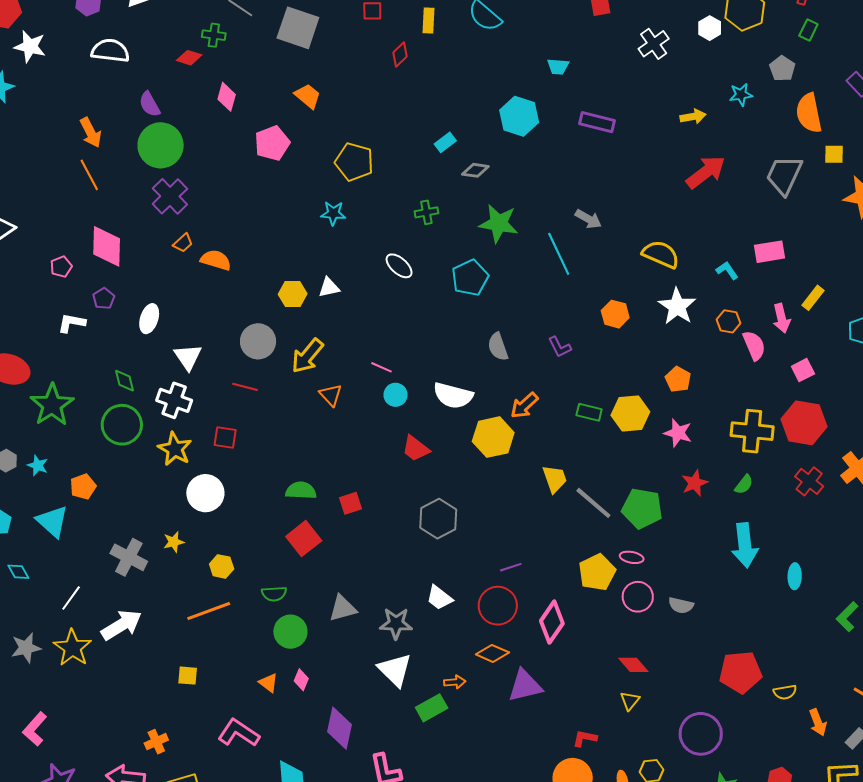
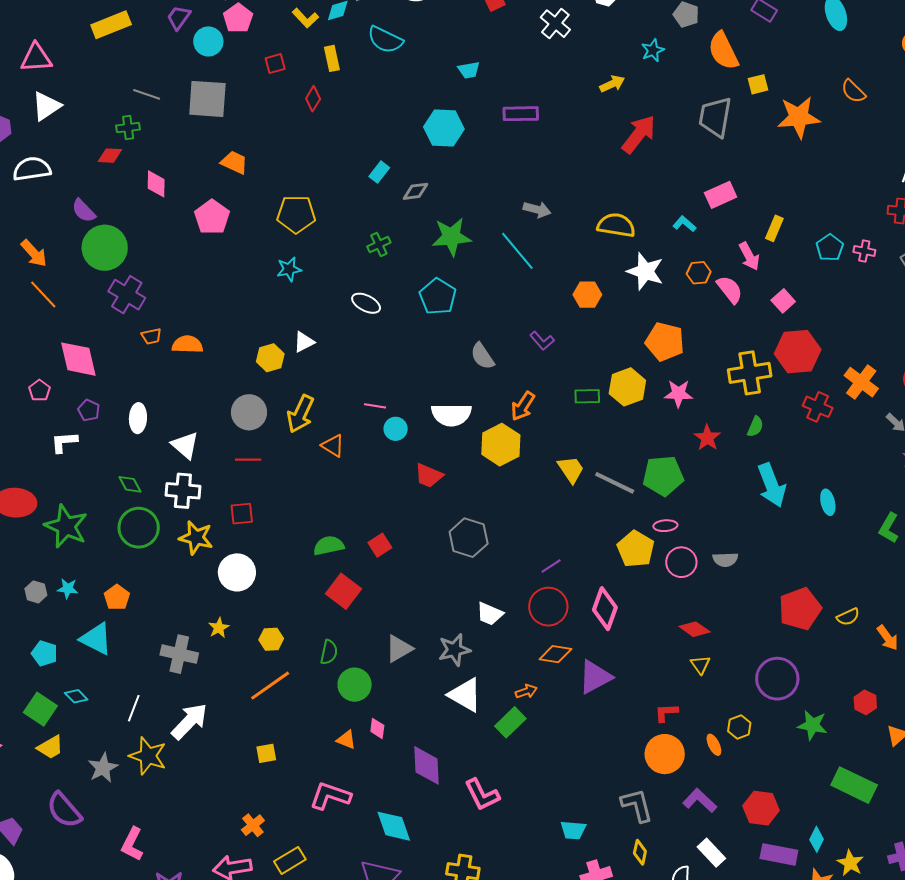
orange trapezoid: (183, 243) -> (151, 336), turned 45
orange pentagon: (678, 379) -> (665, 342), size x1.5
green semicircle: (274, 594) -> (329, 652), turned -60

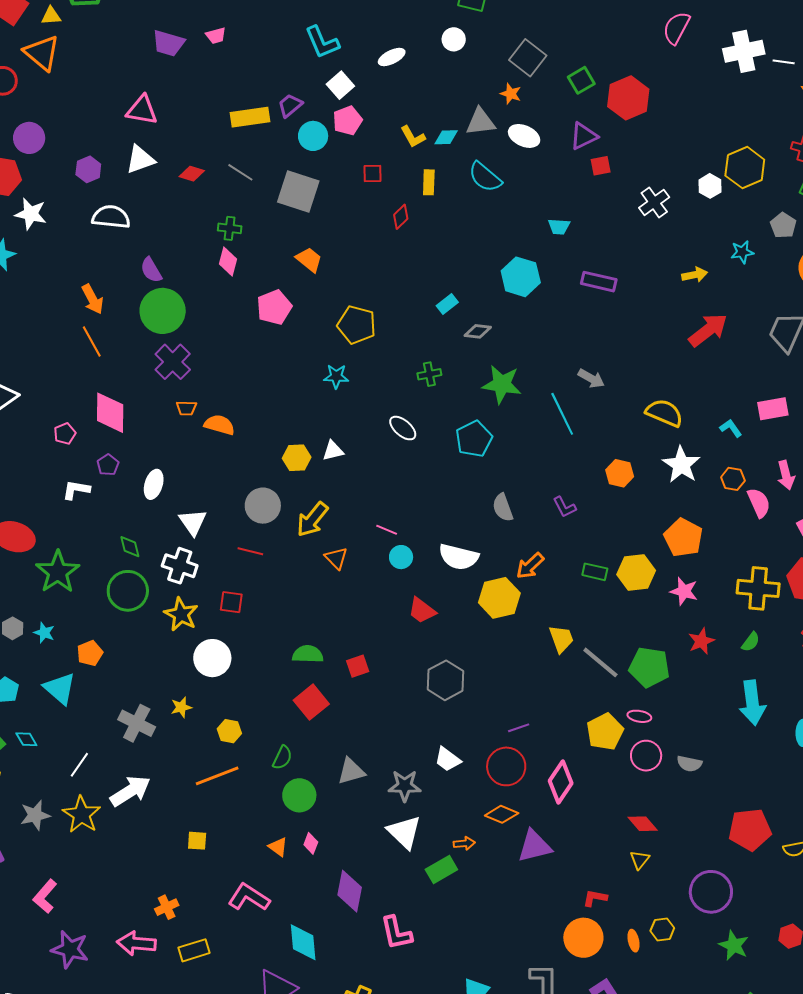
yellow rectangle: (111, 25) -> (250, 117), moved
green cross: (128, 128) -> (230, 228), moved
red diamond: (110, 156) -> (192, 174), moved

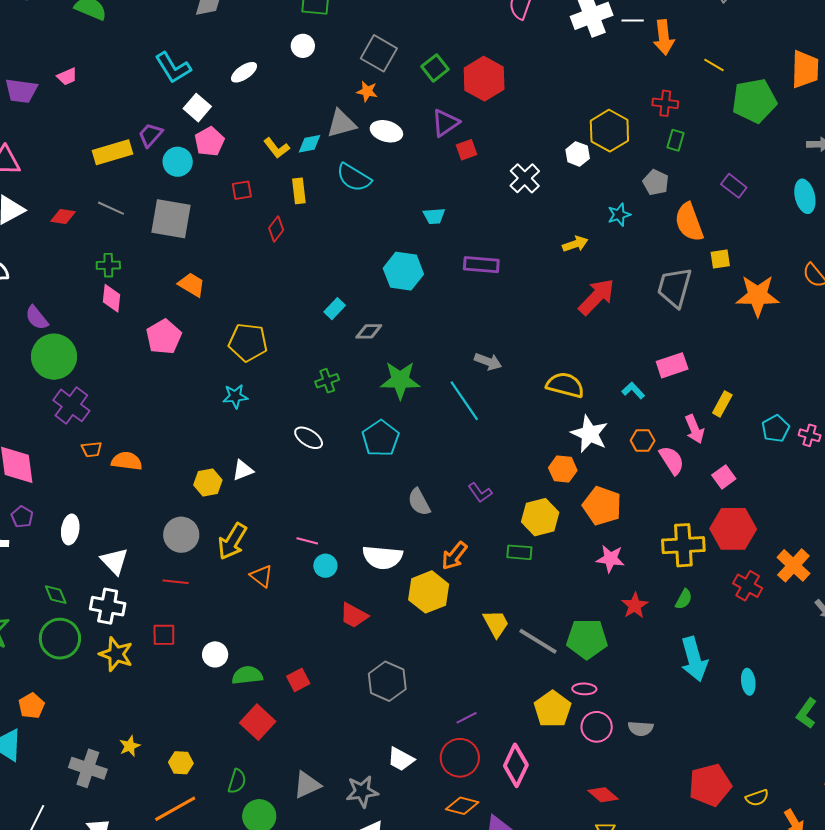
orange hexagon: (620, 473) -> (563, 469), moved
yellow hexagon: (636, 572) -> (540, 517), moved
white circle: (212, 658) -> (215, 654), moved, size x0.7

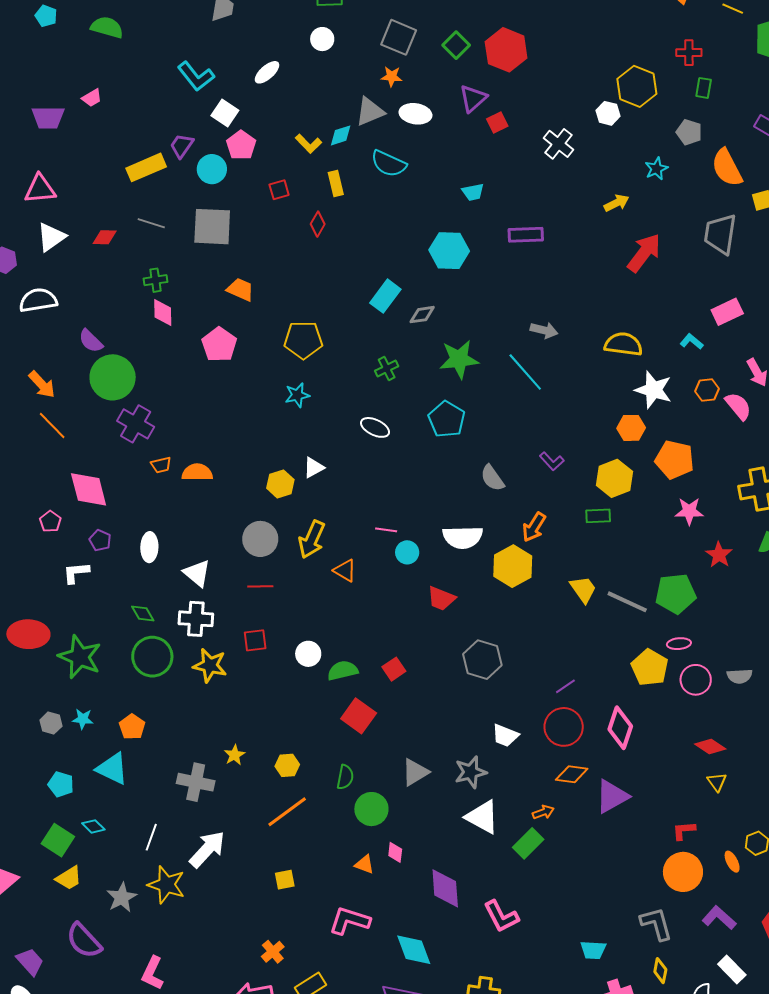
cyan rectangle: (335, 309) -> (385, 296), size x1.5

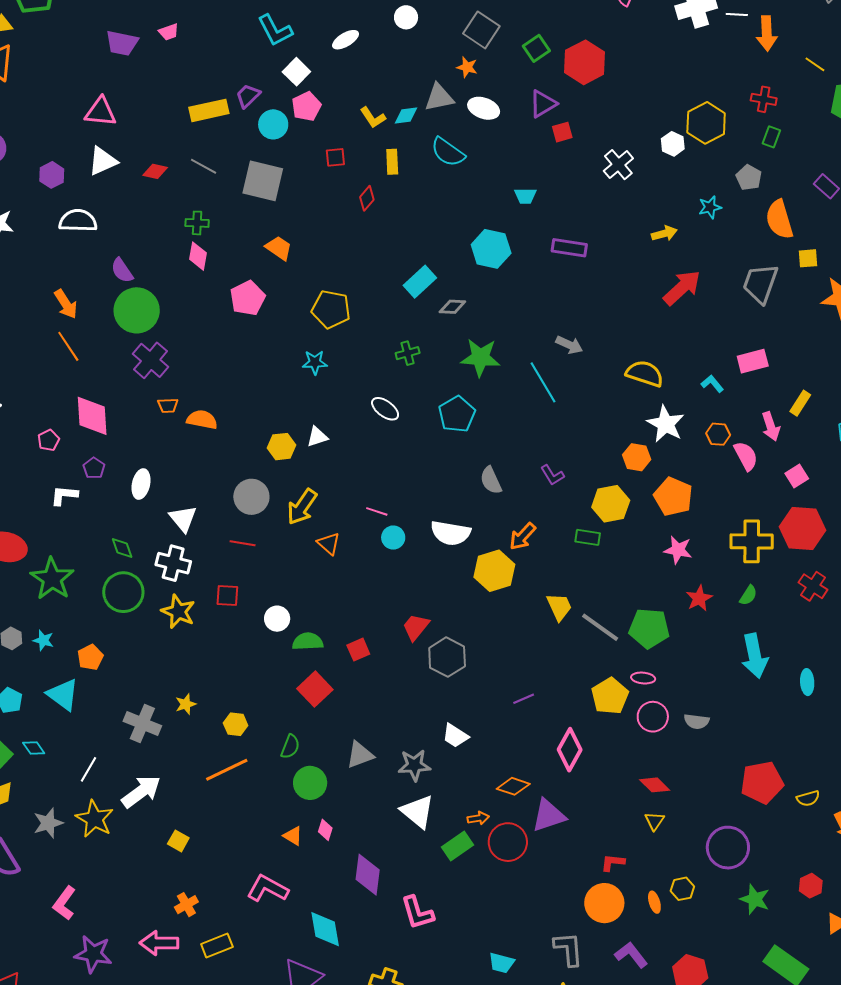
red trapezoid: (441, 598) -> (416, 627), moved, turned 96
red circle: (564, 727) -> (508, 842), moved
yellow square: (285, 880) -> (178, 841), moved, turned 30

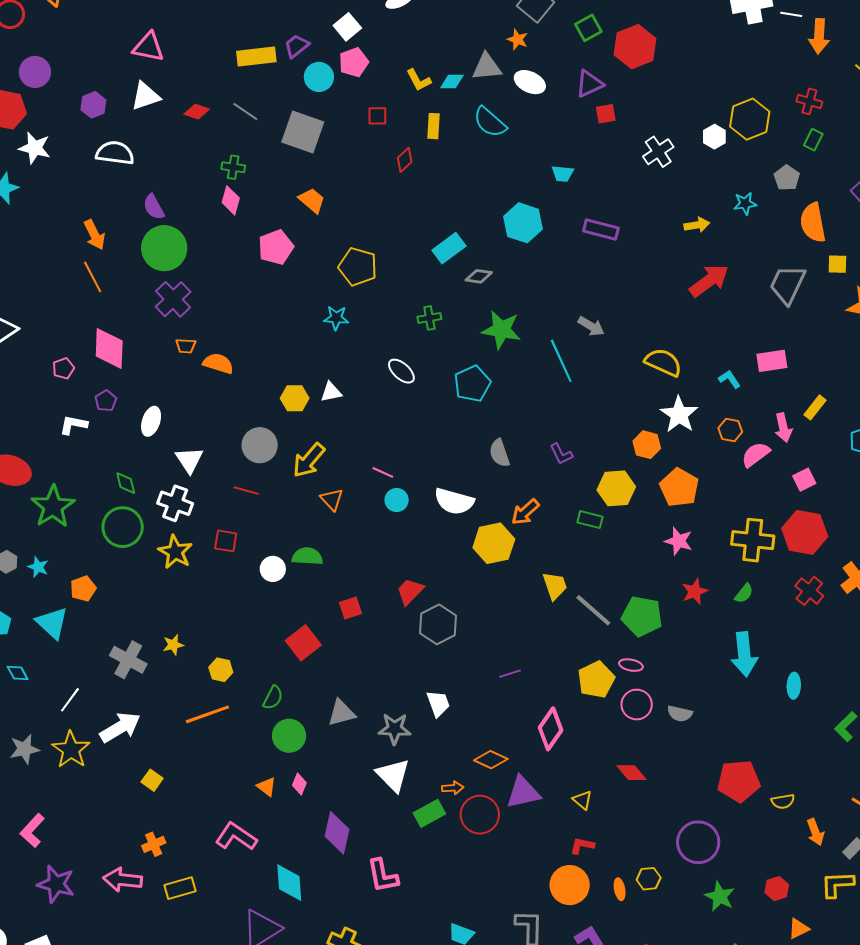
pink semicircle: (746, 456) -> (756, 454), turned -104
green semicircle: (308, 641) -> (307, 556), moved
white trapezoid: (455, 736) -> (438, 703), turned -148
yellow triangle: (654, 821) -> (583, 800), moved, turned -30

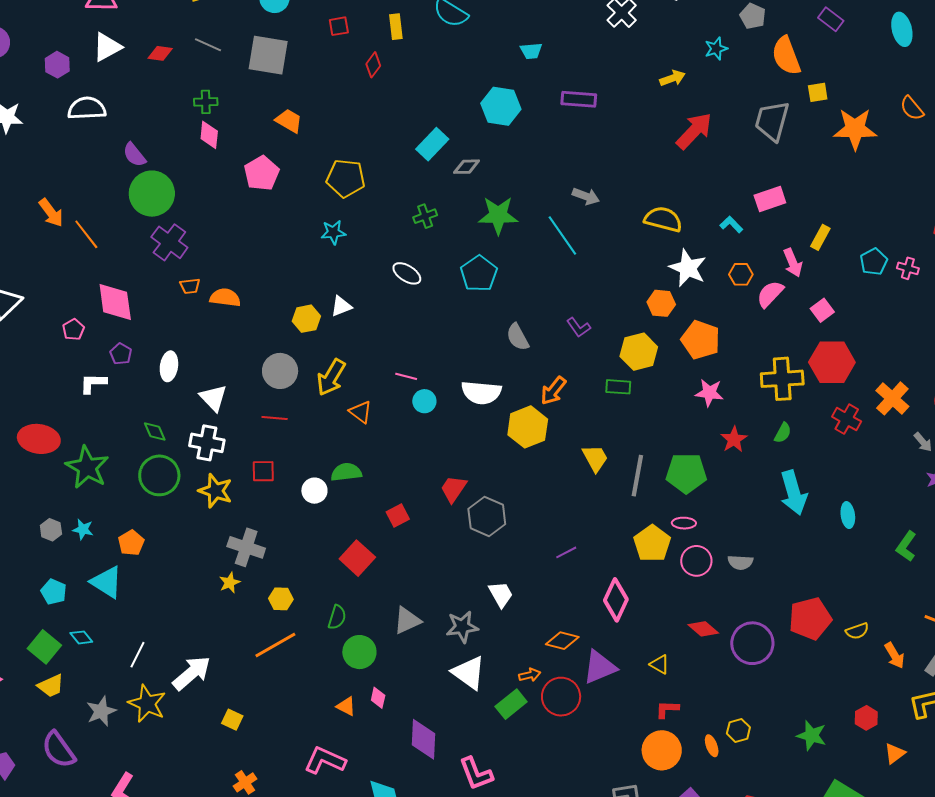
orange arrow: (94, 235) -> (51, 213), moved
gray line: (593, 610) -> (637, 476), turned 69
gray cross: (128, 660) -> (246, 547), moved
purple circle: (698, 842) -> (752, 643), moved

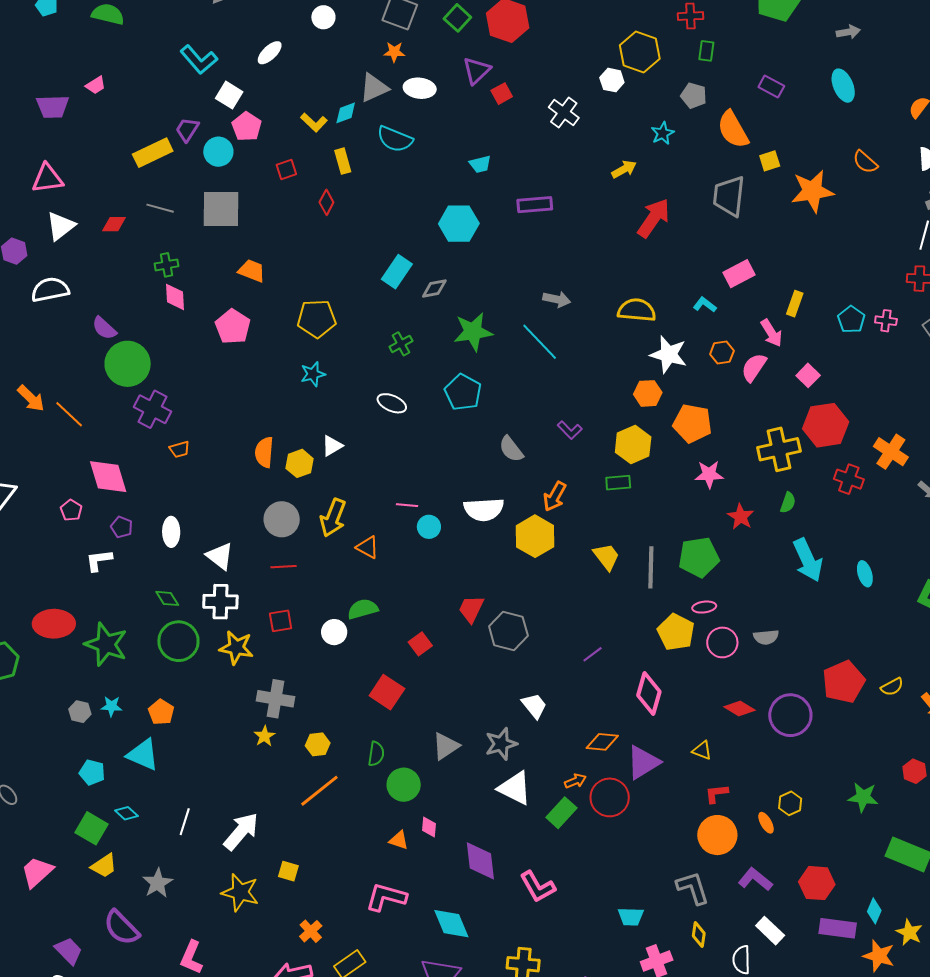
orange semicircle: (225, 298) -> (264, 452), moved, turned -84
yellow star: (147, 704) -> (240, 892), moved

